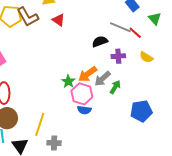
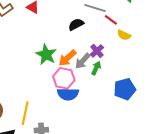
red line: (135, 33) -> (111, 20), moved
purple cross: (118, 56) -> (97, 51), moved, turned -32
green star: (68, 81) -> (46, 55), moved, size x1.5
blue semicircle: (84, 110) -> (68, 94), size x1.5

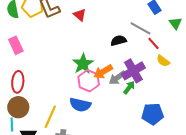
purple cross: (97, 51) -> (133, 71), size x1.6
pink hexagon: (64, 78) -> (89, 81), moved
blue semicircle: (68, 94) -> (80, 105), moved

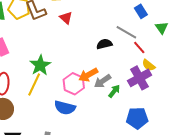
green star: (83, 64) -> (40, 65), moved
purple cross: (133, 71) -> (139, 78), moved
yellow line: (50, 117) -> (34, 85), moved

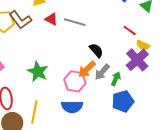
gray line: (126, 32) -> (75, 22), moved
black semicircle: (104, 44) -> (96, 50), moved, turned 77
yellow line: (34, 85) -> (34, 112), moved
blue pentagon: (137, 118) -> (123, 101), moved

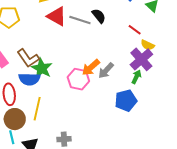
red triangle: (51, 19) -> (57, 16), size x1.5
brown L-shape: (20, 20) -> (28, 58), moved
black semicircle: (96, 50) -> (99, 16), moved
green arrow: (116, 79) -> (136, 77), moved
blue semicircle: (72, 107) -> (29, 79), moved

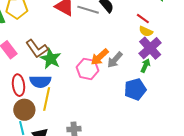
yellow semicircle: (148, 45) -> (146, 31), moved
blue semicircle: (29, 79) -> (40, 81), moved

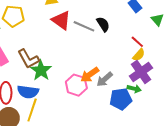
yellow semicircle: (146, 31) -> (139, 55), turned -80
green arrow: (145, 66) -> (134, 89), turned 72
blue pentagon: (135, 89) -> (121, 99), moved

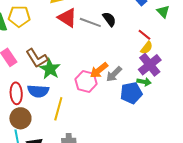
yellow line: (32, 110) -> (58, 109), moved

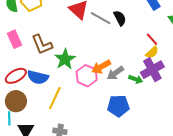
green star: (50, 69) -> (65, 59), moved
green arrow: (144, 82) -> (136, 79), moved
red ellipse: (16, 93) -> (16, 76), turned 55
blue pentagon: (131, 93) -> (118, 106), moved

